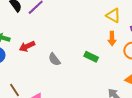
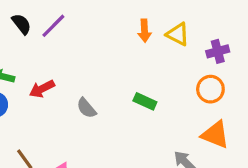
orange arrow: (112, 39) -> (144, 31), moved

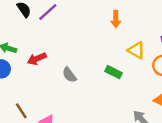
yellow triangle: (178, 34) -> (136, 50), moved

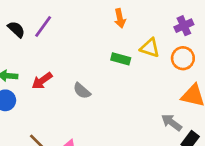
green rectangle: (113, 72) -> (121, 59), moved

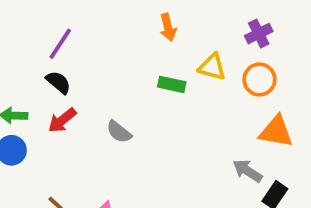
black semicircle: (16, 29) -> (58, 82), moved

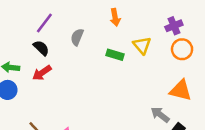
yellow triangle: (212, 67) -> (142, 45), turned 30
orange circle: (259, 79) -> (182, 49), moved
gray semicircle: (119, 132) -> (77, 37), moved, turned 70

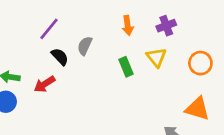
purple cross: (174, 26) -> (166, 26), moved
black semicircle: (41, 48) -> (60, 57), moved
green rectangle: (115, 55) -> (126, 67), turned 49

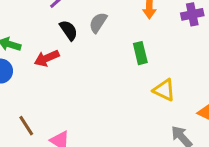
yellow triangle: (156, 57) -> (164, 90), moved, turned -35

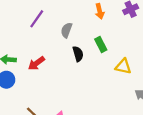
black semicircle: (69, 30) -> (78, 54), moved, turned 32

